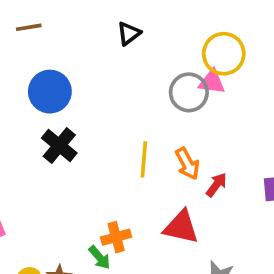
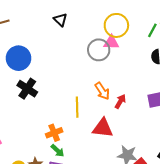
black triangle: (129, 33) -> (60, 20), turned -32
yellow line: (144, 159) -> (77, 107), moved
orange cross: (116, 237) -> (54, 133), moved

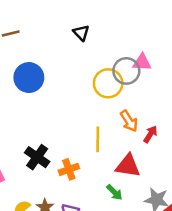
yellow circle: (116, 25) -> (108, 83), moved
black cross: (27, 89) -> (37, 157), moved
green arrow: (57, 151) -> (114, 192), moved

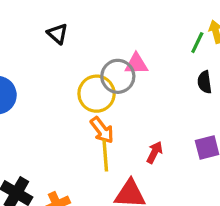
orange arrow: (129, 121) -> (102, 130), moved
yellow line: (98, 139) -> (105, 155), moved

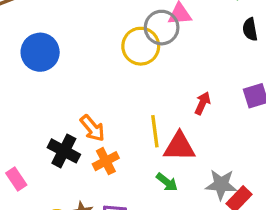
orange arrow: (102, 130) -> (92, 128), moved
yellow line: (105, 155) -> (155, 131), moved

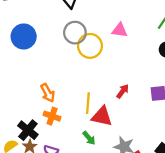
gray circle: (162, 28) -> (75, 33), moved
black cross: (64, 151) -> (28, 130), moved
orange cross: (106, 161) -> (52, 116), turned 35

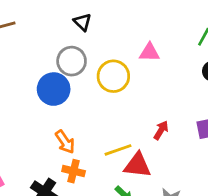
gray circle: (75, 33) -> (72, 61), moved
blue circle: (24, 36) -> (54, 89), moved
yellow line: (88, 103) -> (118, 150), turned 72

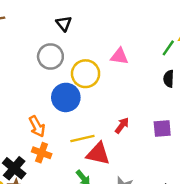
blue circle: (54, 89) -> (66, 97), moved

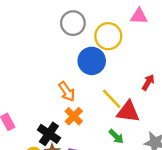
yellow line: (82, 139) -> (112, 99), turned 65
orange cross: (42, 153) -> (74, 116), turned 30

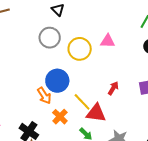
pink triangle: (139, 16) -> (108, 41), moved
blue circle: (92, 61) -> (57, 81), moved
orange cross: (74, 116) -> (60, 117), moved

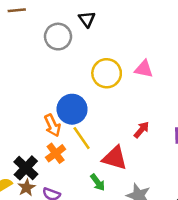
gray circle: (50, 38) -> (58, 37), moved
yellow line: (82, 102) -> (82, 138), moved
orange cross: (60, 117) -> (56, 153), moved

